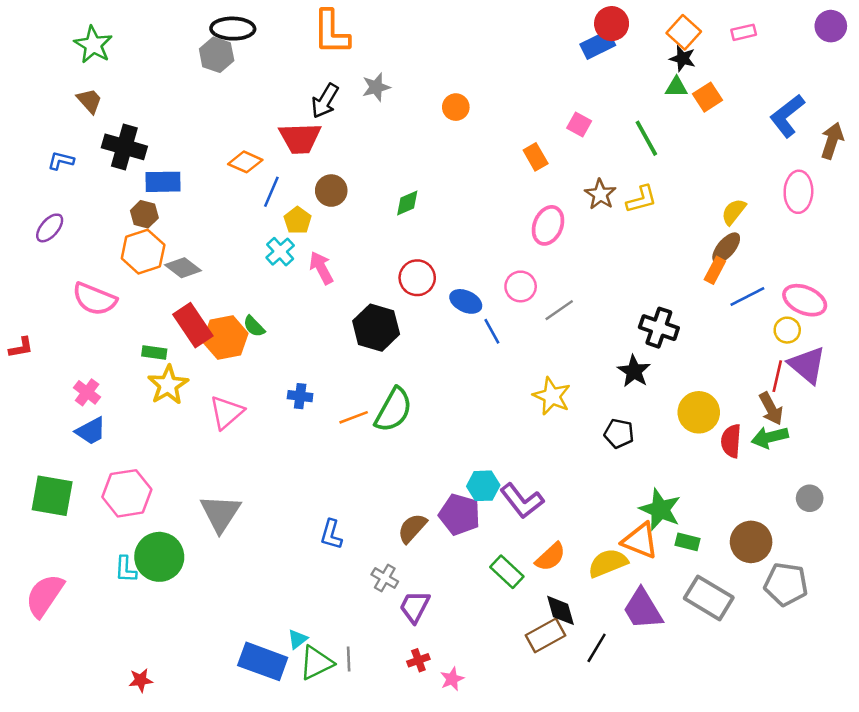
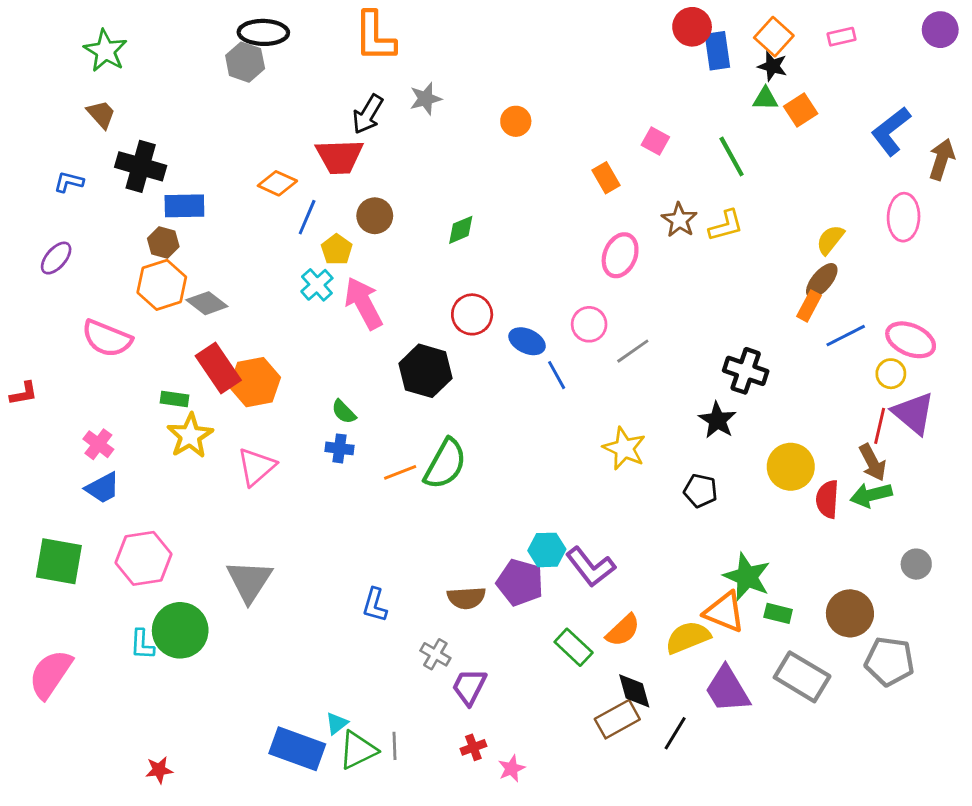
blue rectangle: (598, 45) -> (717, 51), moved, turned -72
pink arrow: (321, 268) -> (363, 303), size x1.4
green semicircle: (254, 326) -> (344, 412), moved
brown semicircle: (412, 528) -> (466, 598), turned -136

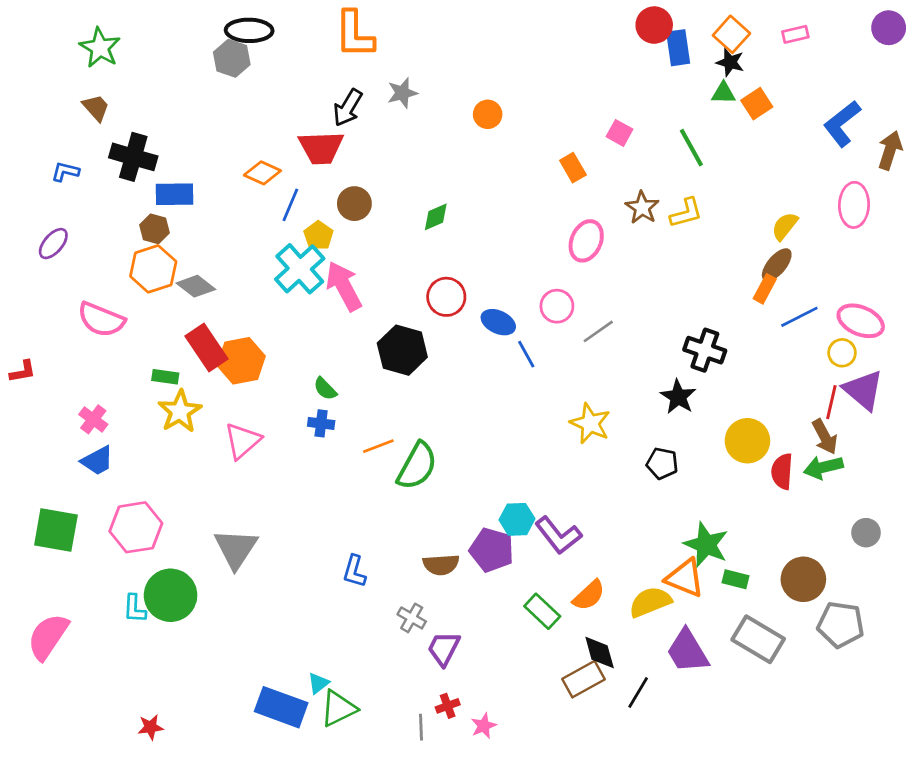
cyan cross: (317, 285) -> (300, 269), size x1.6
green semicircle: (445, 464) -> (417, 466), moved
gray line: (394, 746) -> (421, 727), moved

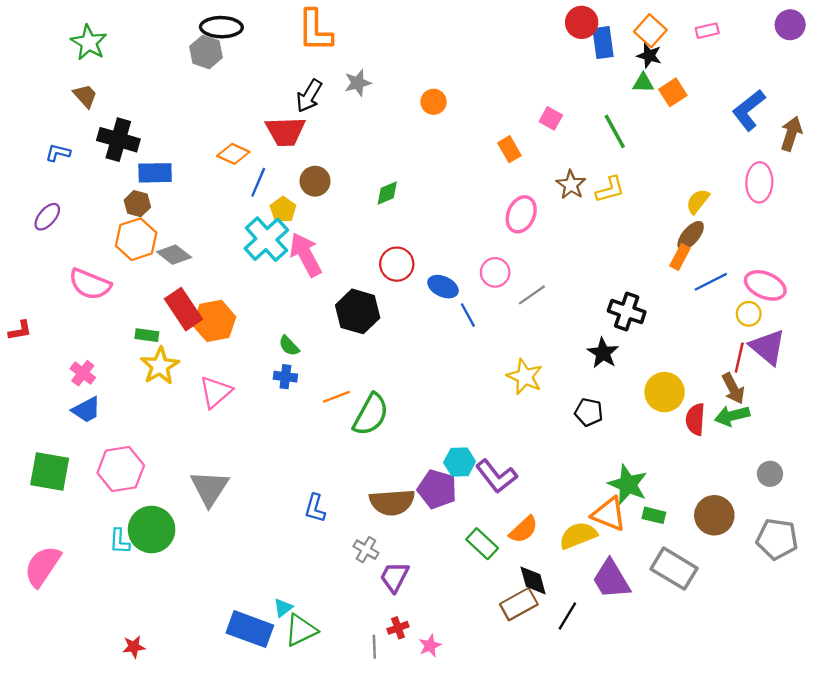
brown semicircle: (441, 565) -> (392, 502), size x1.4
gray pentagon: (841, 625) -> (777, 539), moved

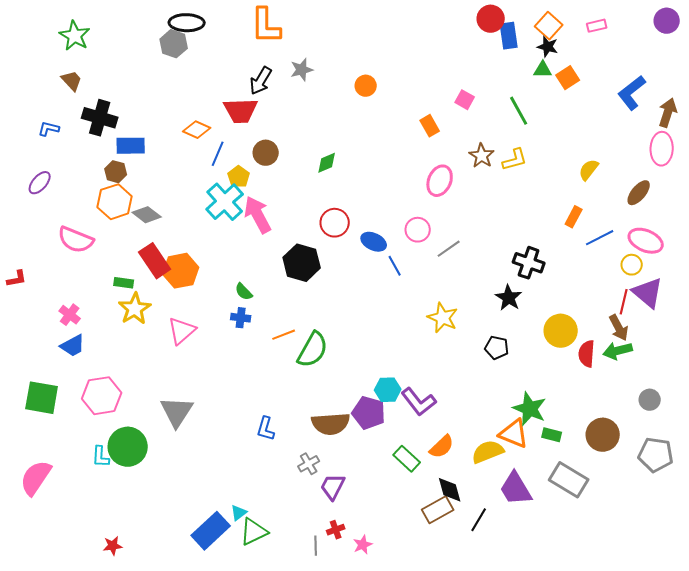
pink ellipse: (759, 182) -> (662, 149), moved
brown ellipse: (691, 236) -> (639, 193), moved
gray cross: (366, 550) -> (309, 464), turned 30
blue rectangle: (250, 629) -> (211, 531), turned -63

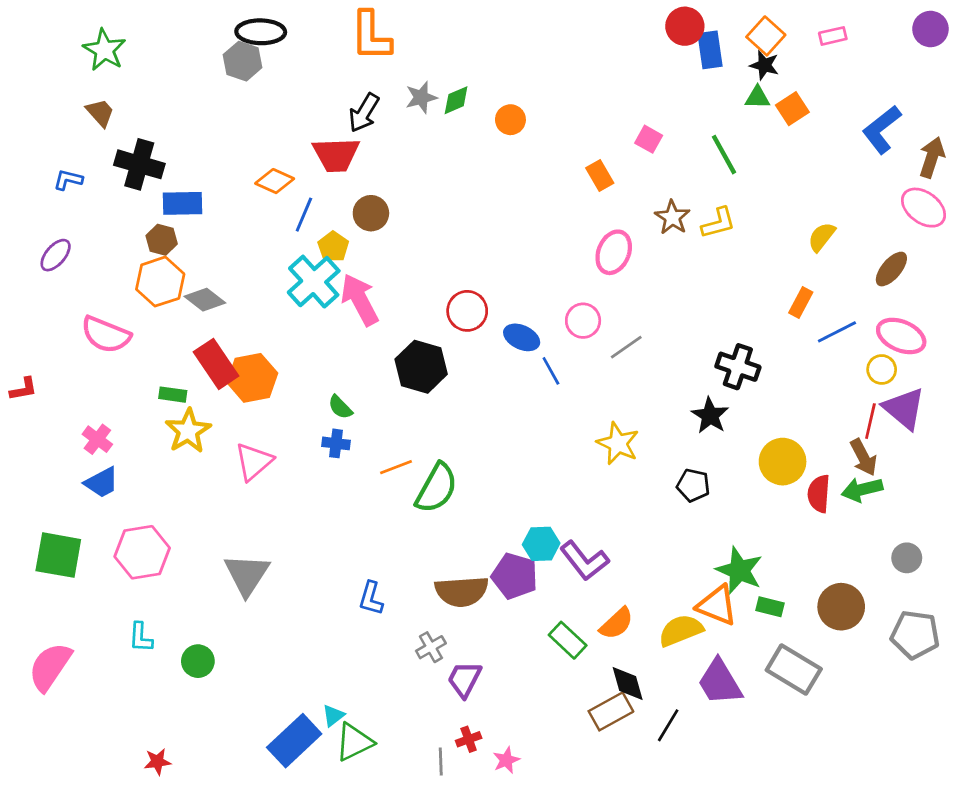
pink ellipse: (662, 149) -> (923, 208), turned -56
green diamond: (327, 163) -> (456, 100), moved
green circle: (128, 447) -> (198, 661), moved, size x0.6

